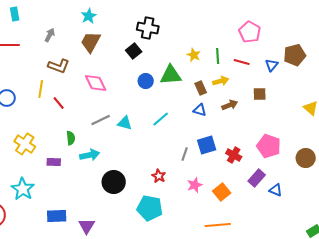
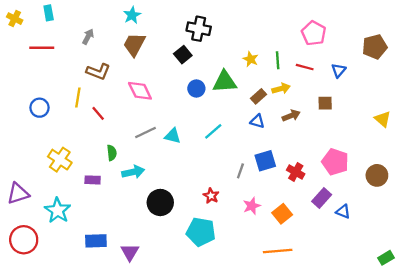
brown pentagon: (295, 55) -> (375, 47), moved
brown rectangle: (201, 88) -> (258, 96), turned 72

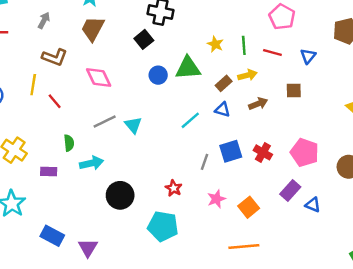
cyan line: (213, 131) -> (190, 120), moved
cyan triangle: (173, 136) -> (133, 125), turned 36
red cross: (296, 172) -> (263, 152), moved
blue rectangle: (96, 241) -> (52, 236), turned 30

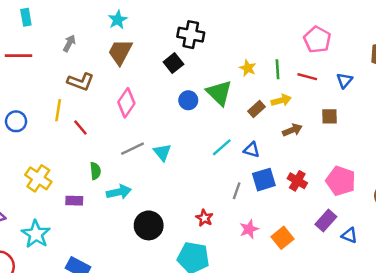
green triangle: (188, 68) -> (219, 93), turned 48
pink diamond: (99, 77) -> (126, 103), turned 60
blue triangle: (222, 110) -> (251, 150), moved

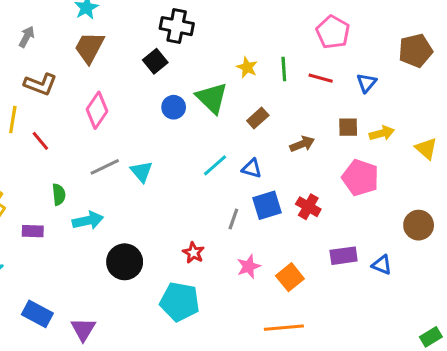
yellow arrow: (281, 100) -> (382, 133), moved
pink pentagon: (341, 181) -> (360, 178), moved
purple rectangle: (326, 220) -> (344, 256), turned 40
blue triangle: (349, 235) -> (382, 265), moved

